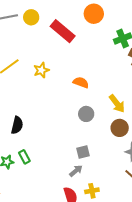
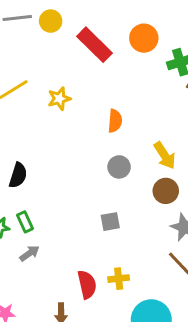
orange circle: (94, 14) -> (144, 38), moved
orange semicircle: (81, 82) -> (115, 121), turned 70
gray arrow: (76, 171) -> (30, 253), moved

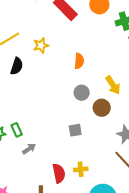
black semicircle: (18, 175) -> (17, 66), moved
brown circle: (166, 191) -> (102, 108), moved
gray arrow: (30, 253) -> (29, 149), moved

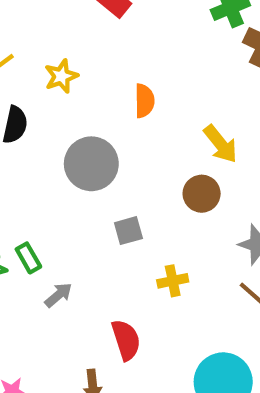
gray circle: (82, 93) -> (91, 164), moved, size x1.6
gray square: (75, 130) -> (128, 231), moved
yellow cross: (81, 169) -> (173, 281), moved

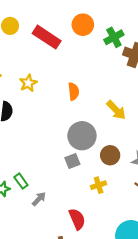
gray circle: (91, 164) -> (82, 136), moved
brown circle: (202, 194) -> (110, 155), moved

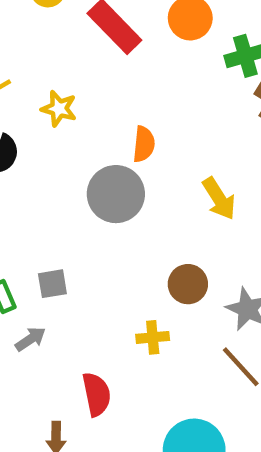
yellow star: (28, 83) -> (59, 109), turned 30
gray circle: (82, 136) -> (116, 194), moved
gray square: (72, 161) -> (52, 284), moved

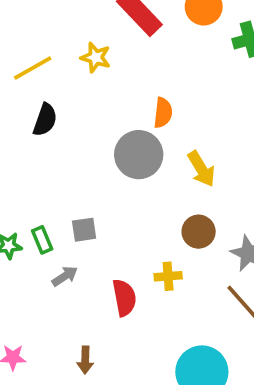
yellow star: (59, 109) -> (96, 57), moved
yellow arrow: (219, 199) -> (201, 169), moved
red semicircle: (97, 394) -> (124, 298), moved

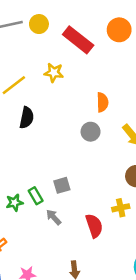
gray circle: (139, 155) -> (91, 132), size x0.6
gray arrow: (65, 276) -> (54, 217), turned -91

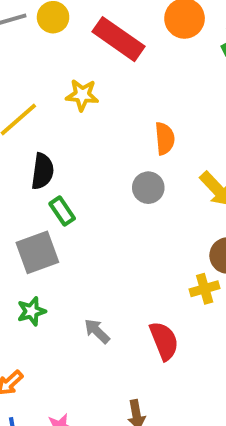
gray square: (62, 185) -> (37, 252), moved, size x1.5
green rectangle: (36, 196) -> (62, 211), moved
yellow cross: (121, 208) -> (205, 289), moved

